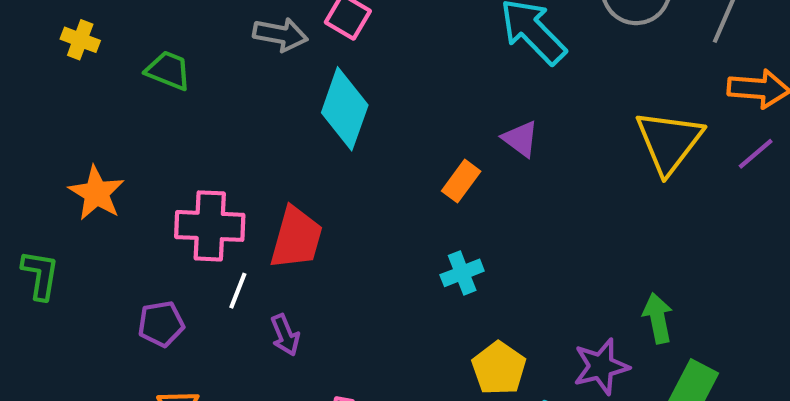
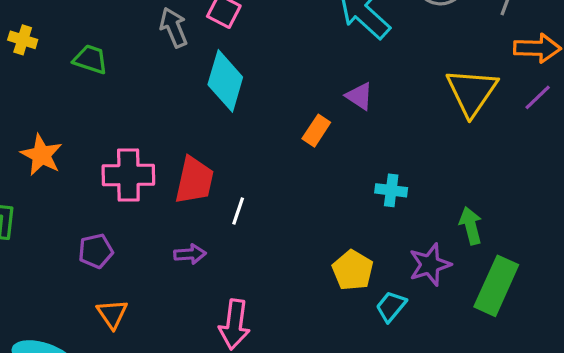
gray arrow: (280, 34) -> (174, 27), turned -120
cyan cross: (462, 273) -> (391, 190), moved, turned 32
white line: (238, 291) -> (238, 211), moved
purple arrow: (285, 335) -> (190, 254), turned -68

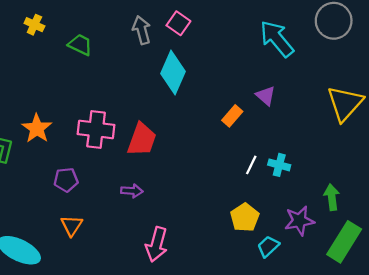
orange star: (41, 155) -> (37, 128), moved
white line: (238, 211) -> (251, 165), moved

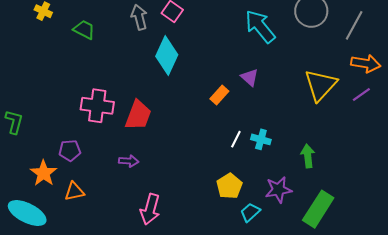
orange star: (37, 128) -> (44, 173), moved
green arrow: (332, 197) -> (308, 156), moved
orange triangle: (72, 226) -> (74, 191), turned 45

